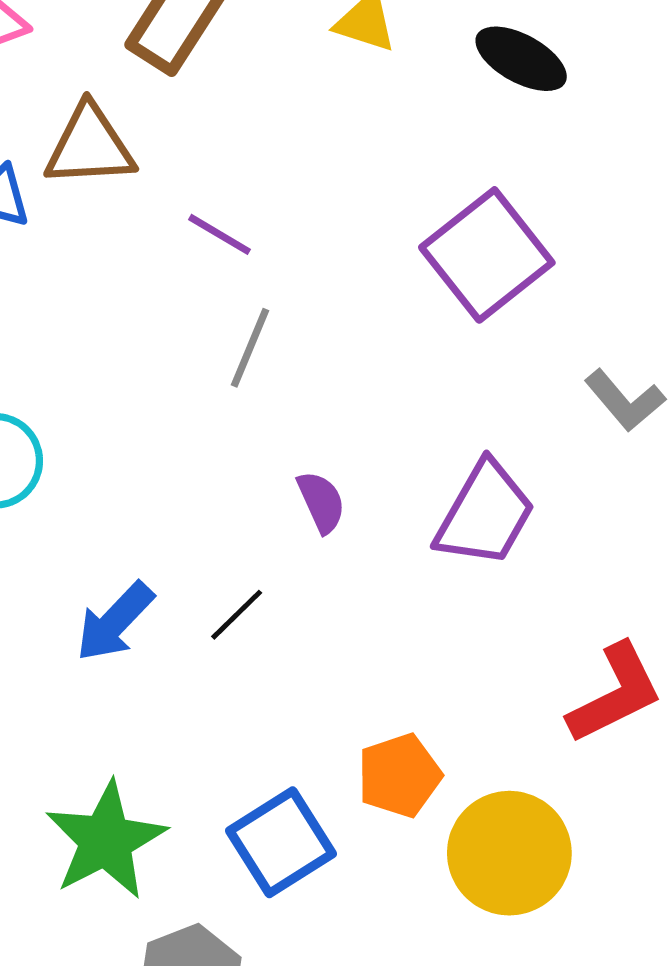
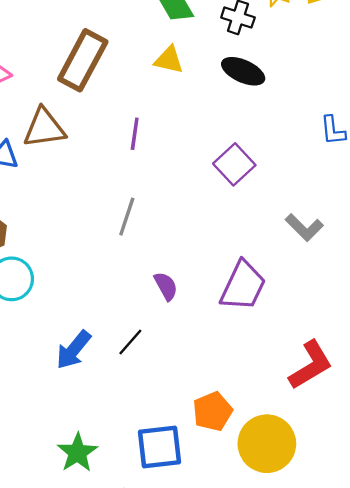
purple line: (219, 234) -> (135, 134), moved, turned 72
purple square: (487, 255) -> (234, 164), size x0.7
green star: (106, 840) -> (77, 453), size x0.7
blue square: (281, 842) -> (159, 447), turned 30

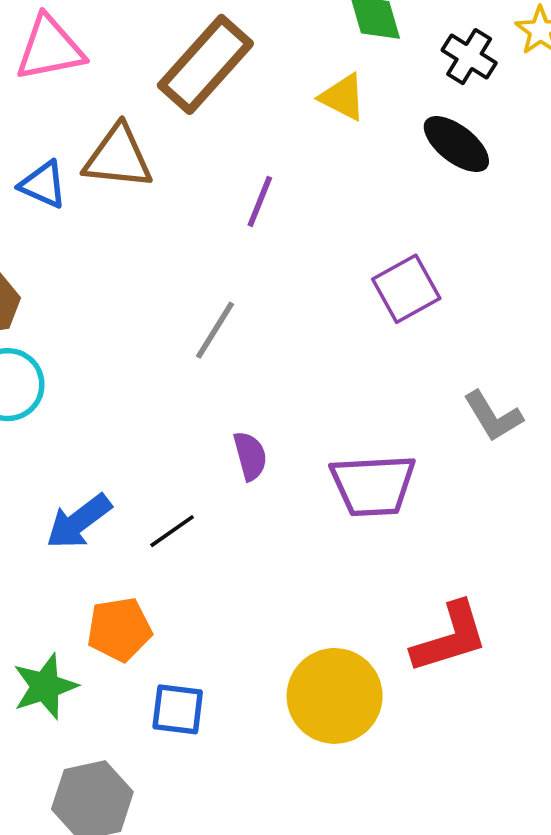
purple trapezoid: (243, 286) -> (373, 485), turned 48
orange pentagon: (213, 411) -> (119, 629), moved
yellow circle: (267, 444) -> (335, 696), moved
blue square: (159, 447) -> (178, 709), size x0.7

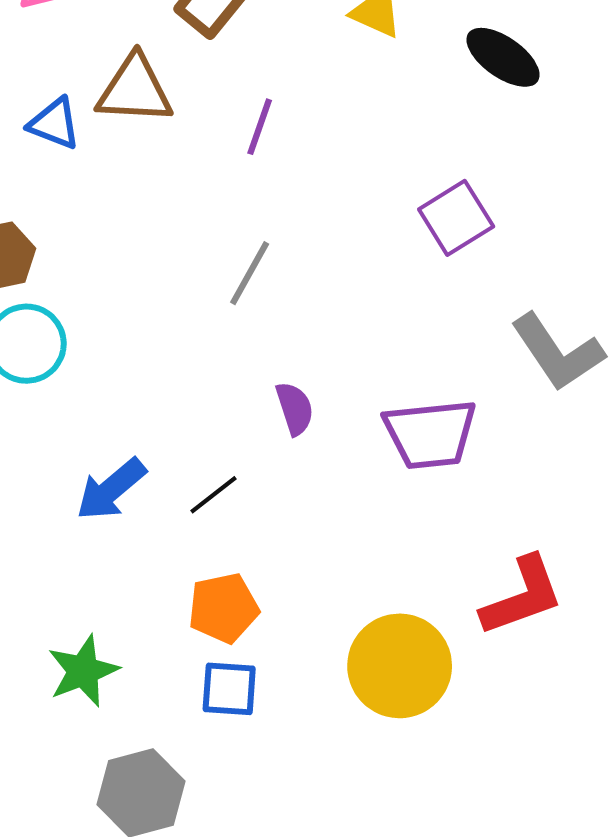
purple line: (260, 201) -> (260, 127), moved
gray L-shape: (493, 416) -> (558, 352), size x1.4
orange pentagon: (119, 629) -> (223, 608), moved

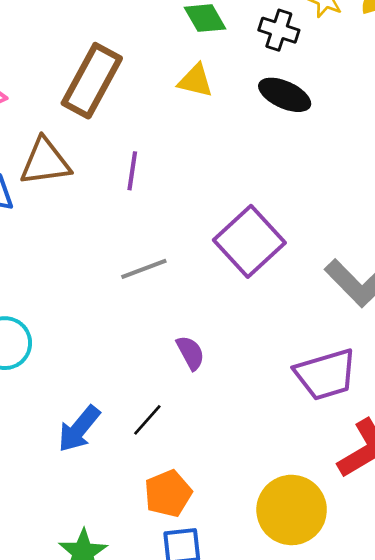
purple square: (456, 218) -> (249, 241), moved, size x1.4
gray line: (250, 273) -> (144, 269), turned 51
purple trapezoid: (430, 434) -> (326, 375), moved

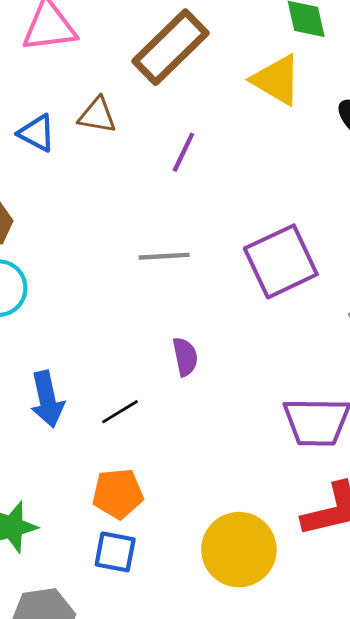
yellow triangle: (195, 81) -> (277, 80), size x1.4
brown triangle: (45, 162) -> (97, 115), size x0.7
blue arrow: (79, 429) -> (47, 399), turned -69

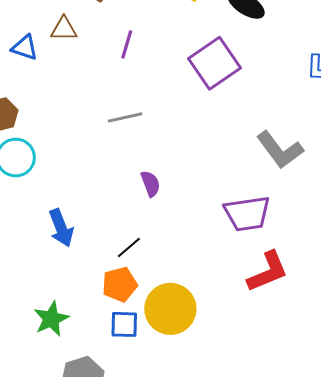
purple square: (281, 261) -> (215, 63), moved
black line: (120, 412) -> (129, 247), moved
yellow circle: (239, 550) -> (170, 309), moved

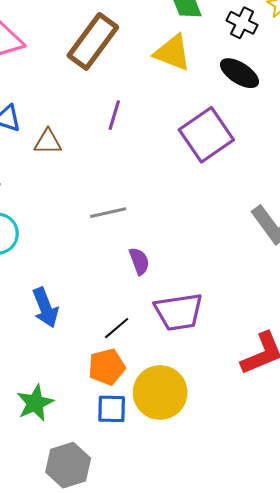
brown triangle: (64, 29) -> (48, 142), moved
gray line: (125, 117) -> (108, 213), moved
purple trapezoid: (247, 214) -> (179, 312), moved

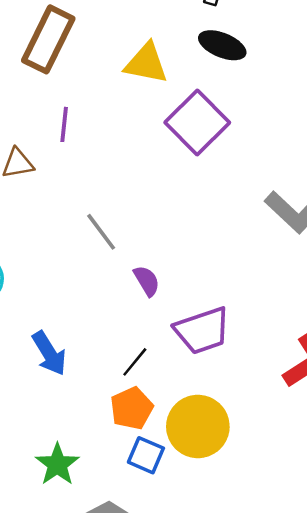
yellow triangle: (172, 53) -> (146, 63), moved
purple line: (114, 115) -> (64, 124), moved
gray line: (108, 213) -> (101, 232), turned 76
blue square: (112, 409) -> (146, 455), turned 32

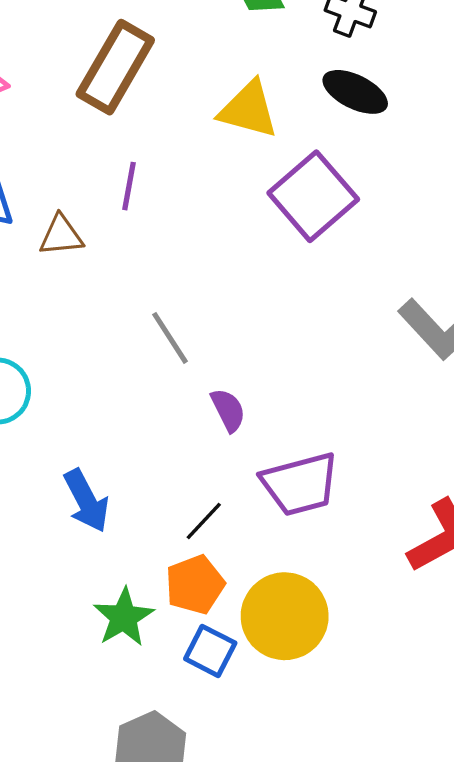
green star: (57, 464) -> (124, 617), moved

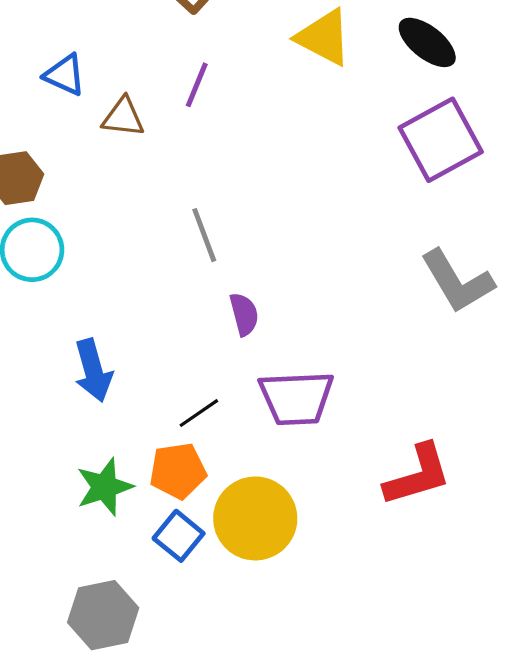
purple square: (313, 196) -> (441, 140), moved

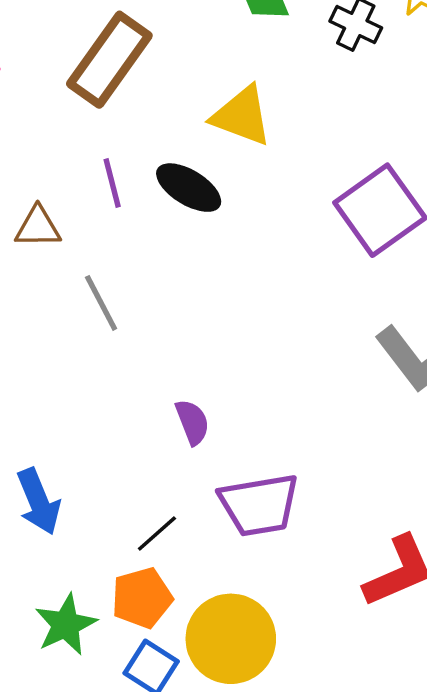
black ellipse: (427, 42) -> (189, 188), moved
purple line: (197, 85) -> (112, 183), turned -30
gray line: (204, 235) -> (101, 303), moved

